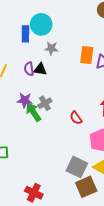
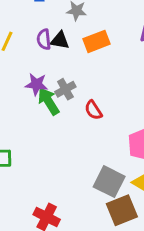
orange rectangle: (87, 55) -> (96, 41), moved, turned 60
red semicircle: (76, 118) -> (93, 110), moved

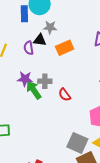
black triangle: (60, 40) -> (40, 40), moved
gray cross: (65, 89) -> (45, 81), turned 32

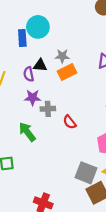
gray star: (50, 27) -> (62, 56), moved
purple star: (25, 79) -> (33, 98), moved
green arrow: (34, 90) -> (27, 132), moved

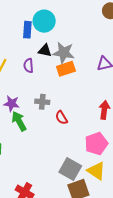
gray star: (62, 56) -> (64, 53), size x1.5
black triangle: (40, 65) -> (45, 51), moved
purple star: (33, 98) -> (12, 104), moved

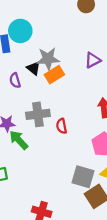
black triangle: (45, 51) -> (34, 68), moved, turned 40
gray cross: (42, 102) -> (38, 114), size x1.5
red semicircle: (61, 118) -> (61, 126), turned 32

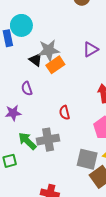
purple semicircle: (15, 80) -> (27, 89), moved
gray cross: (38, 114) -> (48, 140), moved
green arrow: (19, 140) -> (27, 141), moved

